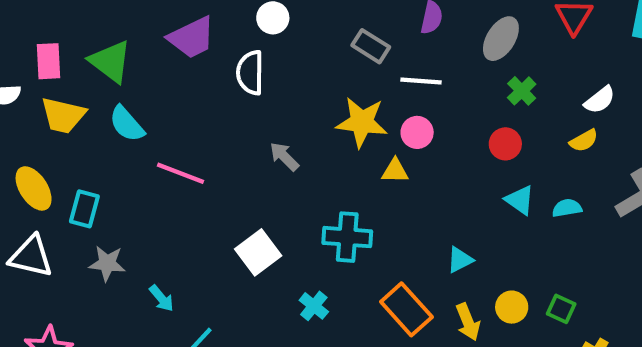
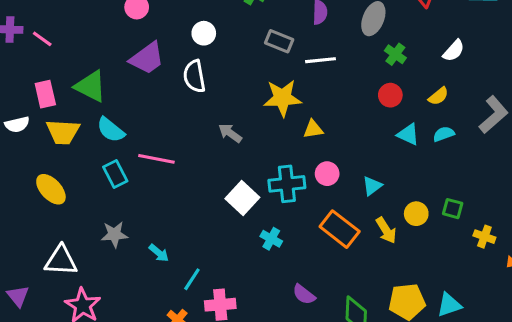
pink circle: (417, 132) -> (327, 174), moved
yellow semicircle: (584, 141) -> (438, 96), moved
cyan rectangle: (84, 209) -> (115, 174), moved, turned -32
white square: (258, 252) -> (242, 198), moved
white triangle: (31, 256) -> (61, 261), moved

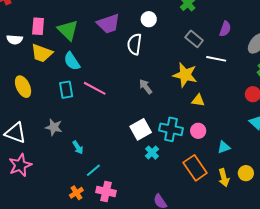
cyan cross: (271, 239) -> (152, 153), moved

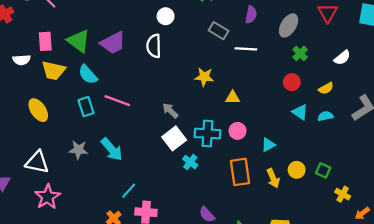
purple trapezoid: (108, 24) -> (113, 43), moved
yellow star: (185, 75) -> (204, 77), moved, size x0.7
gray arrow: (146, 87) -> (170, 111), moved
cyan arrow: (78, 147) -> (112, 149), moved, size x1.6
orange rectangle: (195, 168) -> (240, 172), turned 35

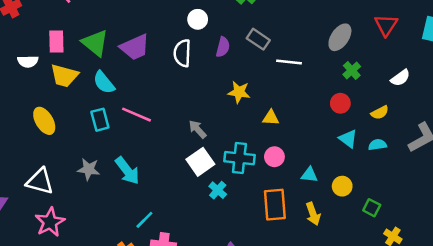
purple semicircle: (251, 15) -> (223, 47), moved
cyan triangle: (268, 145) -> (309, 175), turned 32
yellow circle: (297, 170) -> (342, 186), moved

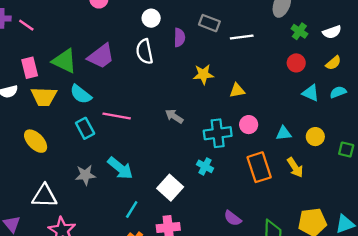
white semicircle: (400, 78) -> (332, 32), moved, turned 30
white square: (200, 162) -> (170, 188), moved
cyan line: (144, 220) -> (132, 209), moved

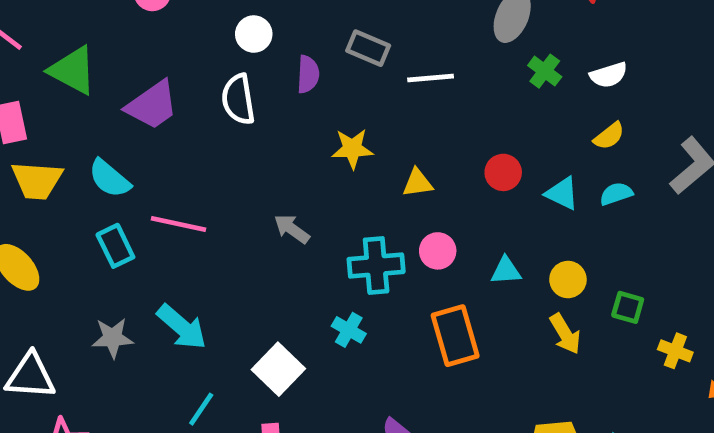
green triangle: (65, 61) -> (73, 70), moved
red circle: (296, 63) -> (503, 172), moved
yellow arrow: (295, 167) -> (565, 334), moved

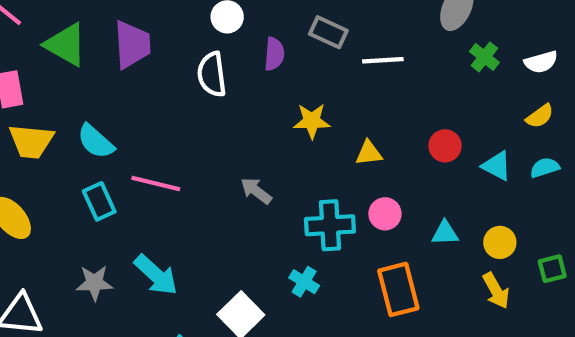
purple trapezoid: (152, 105) -> (132, 45), moved, turned -60
green square: (628, 307) -> (552, 269), turned -32

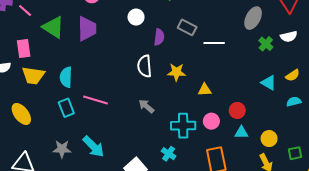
white semicircle: (541, 62) -> (289, 36), moved
white semicircle: (212, 74) -> (145, 66), moved
cyan semicircle: (96, 141) -> (66, 77), turned 48
red circle: (445, 146) -> (237, 110), moved
cyan triangle: (497, 166) -> (269, 83), moved

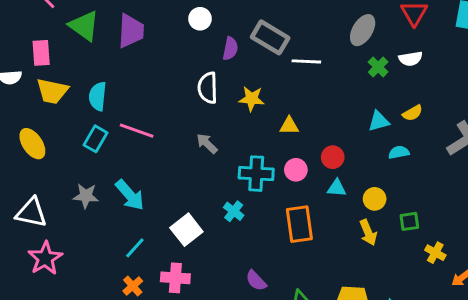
gray rectangle: (187, 27) -> (270, 37), size x1.4
cyan triangle: (269, 83) -> (379, 121), turned -49
cyan semicircle: (294, 102) -> (399, 152), moved
cyan rectangle: (66, 108) -> (95, 139), turned 48

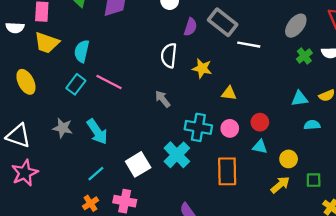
cyan cross: (234, 211) -> (177, 155), size x1.6
yellow arrow: (368, 232) -> (280, 185), turned -114

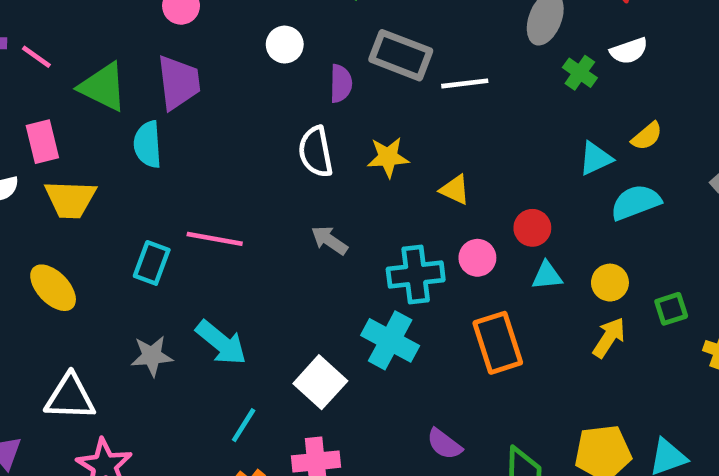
cyan semicircle: (82, 51) -> (148, 144), moved
yellow triangle: (229, 93) -> (455, 190), turned 35
cyan semicircle: (312, 125) -> (636, 202), size x1.5

